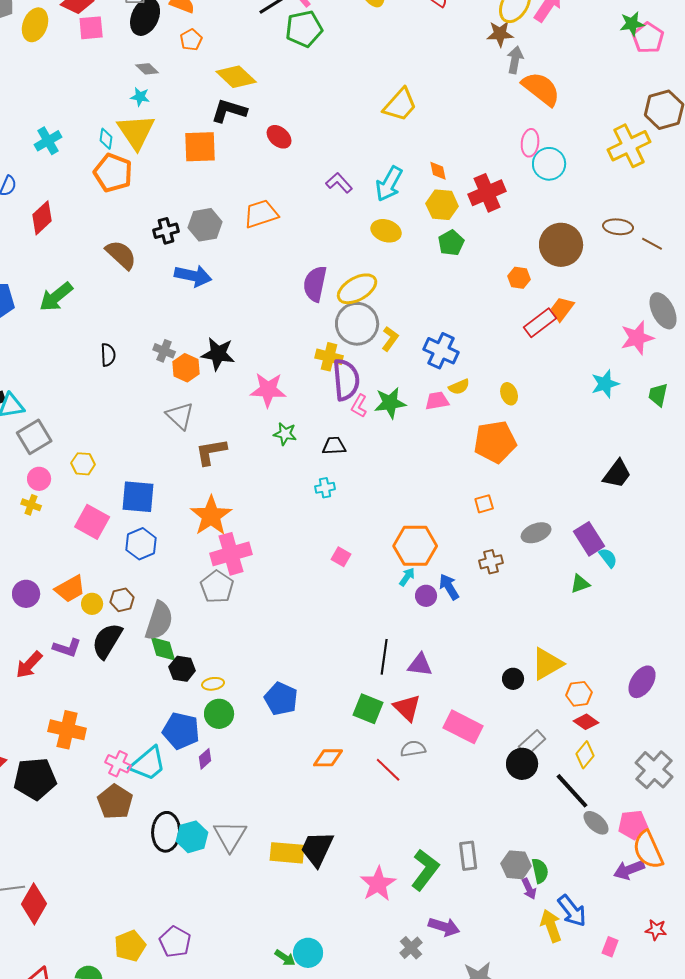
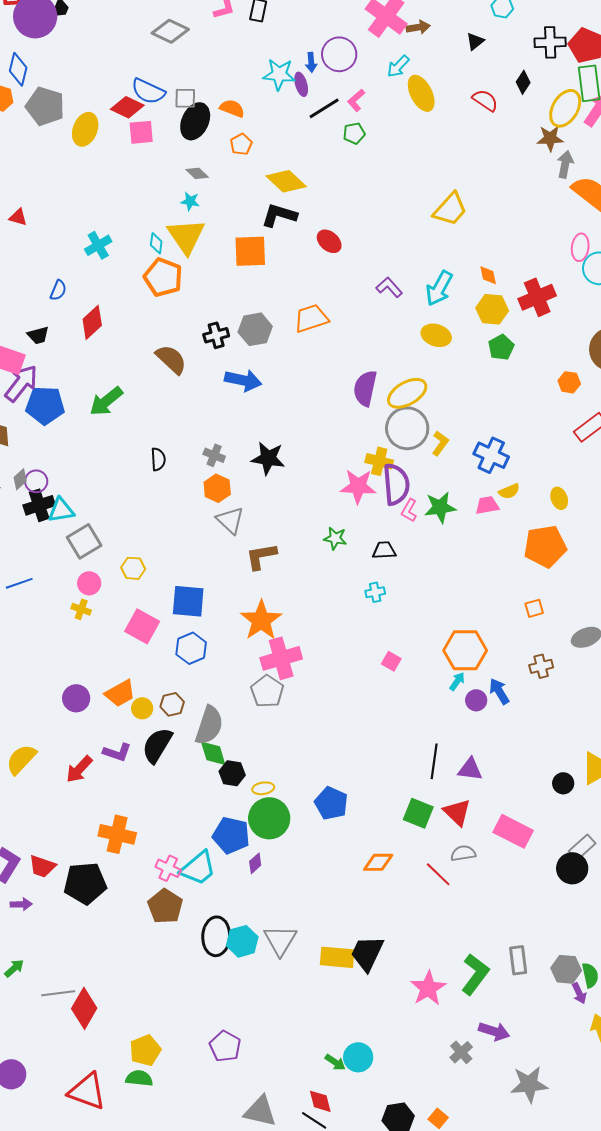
green pentagon: (304, 29) -> (354, 133), size x0.6
orange hexagon: (186, 368) -> (217, 488), moved
pink star: (268, 390) -> (358, 486), moved
green circle: (219, 714) -> (269, 818), size x1.4
yellow pentagon: (130, 946) -> (145, 1050), moved

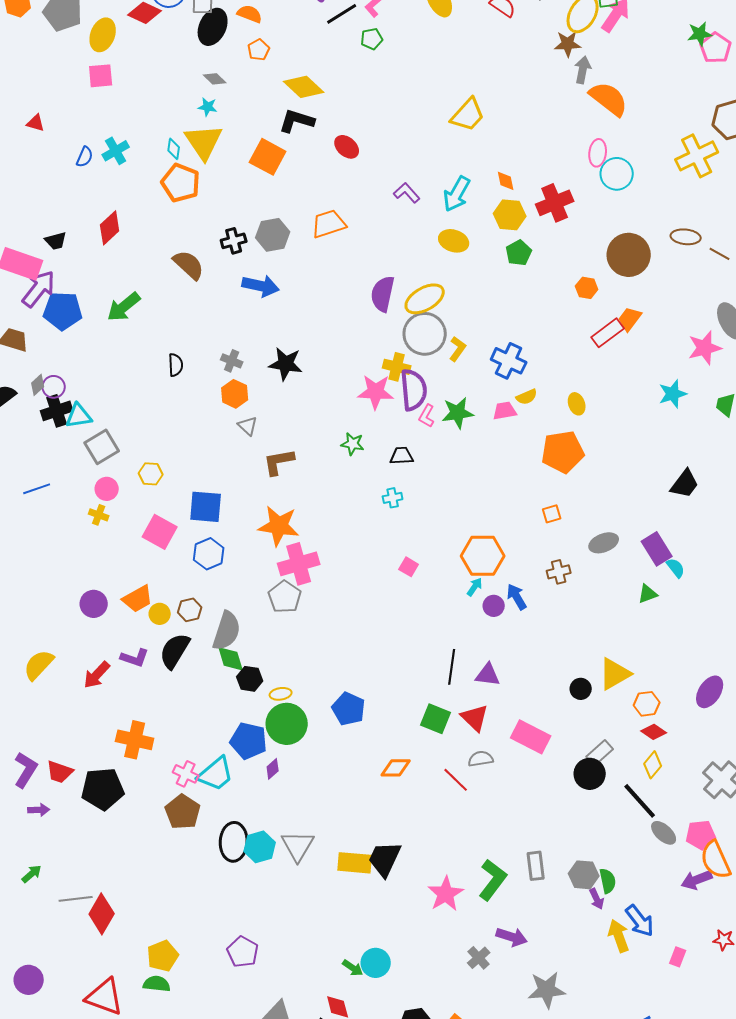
pink square: (141, 132) -> (101, 76), moved
orange square: (250, 251) -> (268, 157), turned 30
blue semicircle: (58, 290) -> (85, 157), moved
gray triangle: (230, 520) -> (248, 426), size x0.7
orange star: (261, 620) -> (279, 526), turned -30

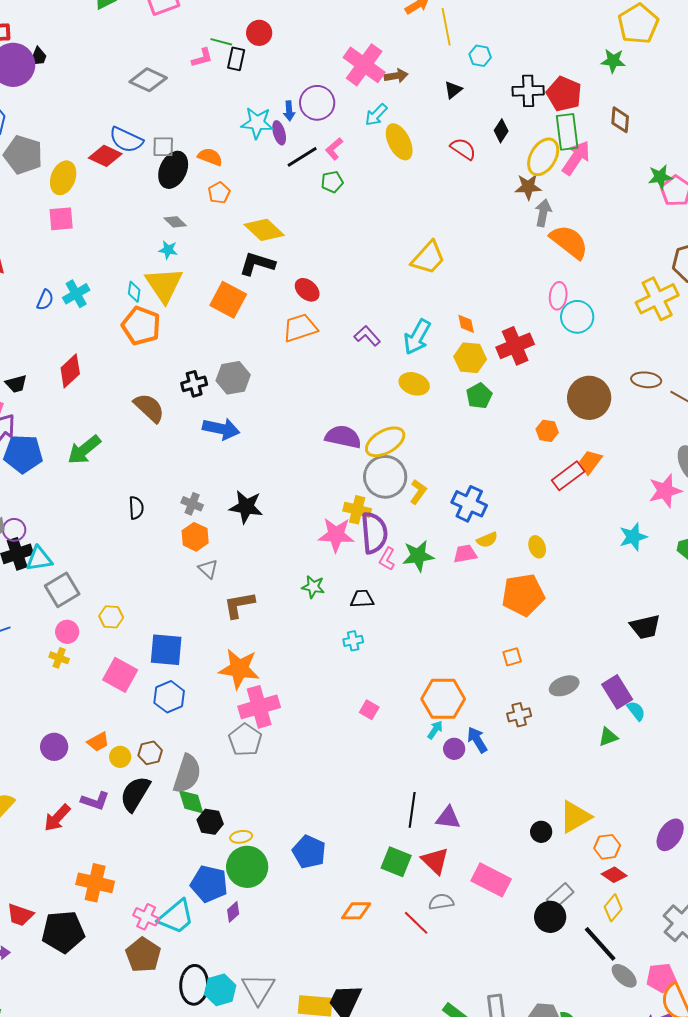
orange trapezoid: (329, 224) -> (300, 328), moved
purple semicircle: (383, 294) -> (343, 437), turned 90
black trapezoid: (685, 484) -> (645, 627), turned 40
orange trapezoid: (138, 599) -> (98, 742), size x0.7

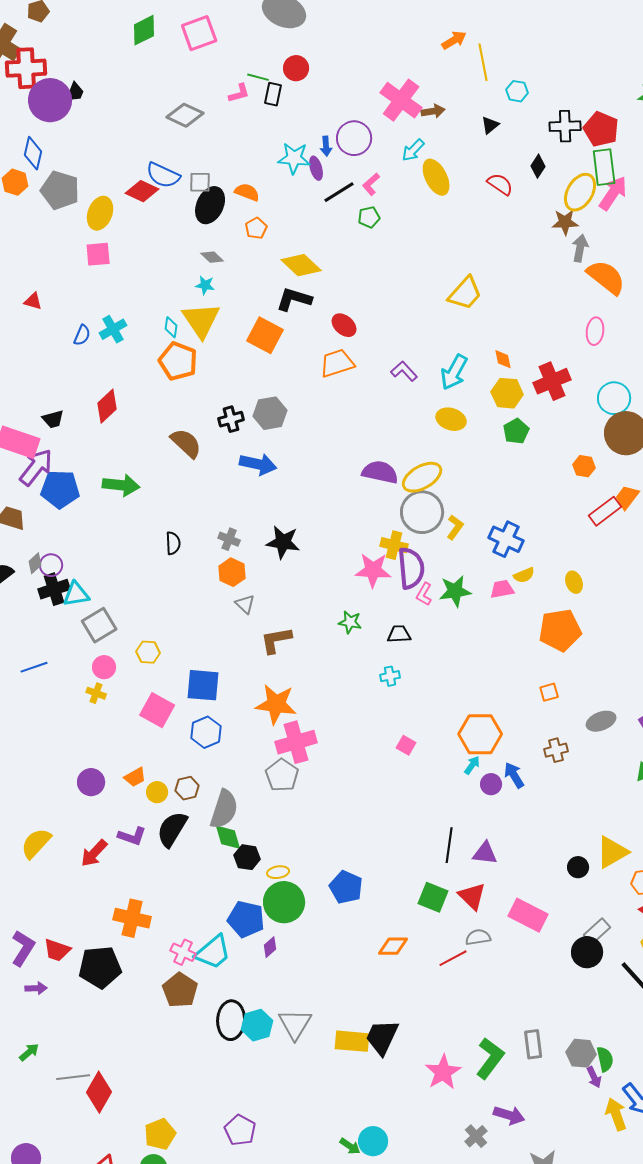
cyan circle: (577, 317) -> (614, 398), moved
green arrow: (84, 450) -> (121, 485), turned -135
red line: (416, 923) -> (453, 958), turned -72

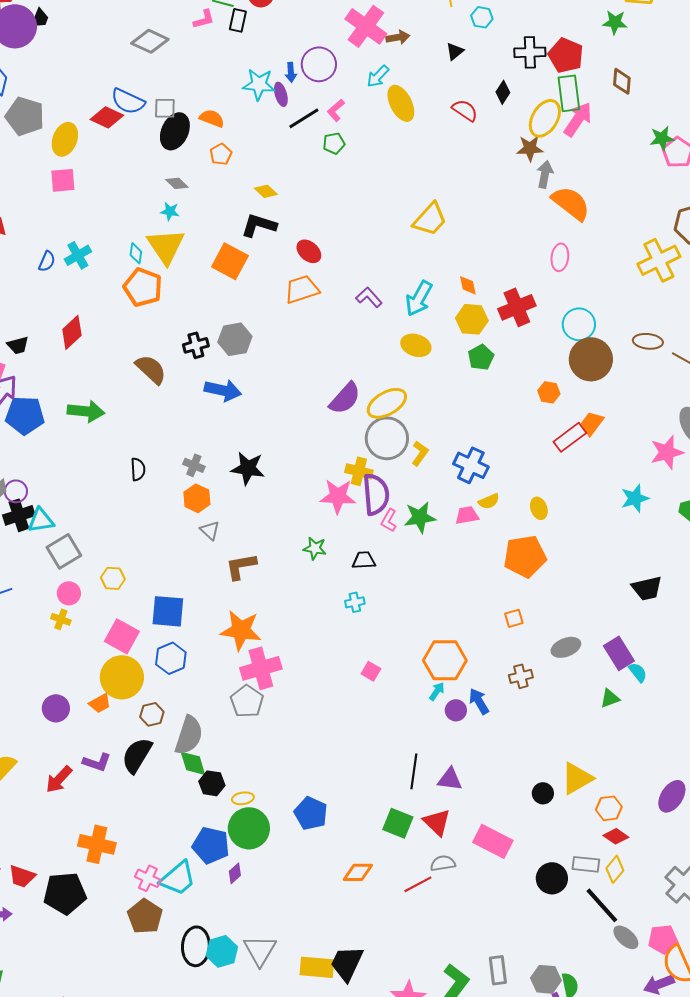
yellow diamond: (301, 265) -> (266, 191), size x0.6
purple semicircle: (380, 472) -> (345, 398), turned 120
yellow circle: (157, 792) -> (122, 677), moved, size x2.0
gray rectangle: (597, 931) -> (586, 864), moved, turned 48

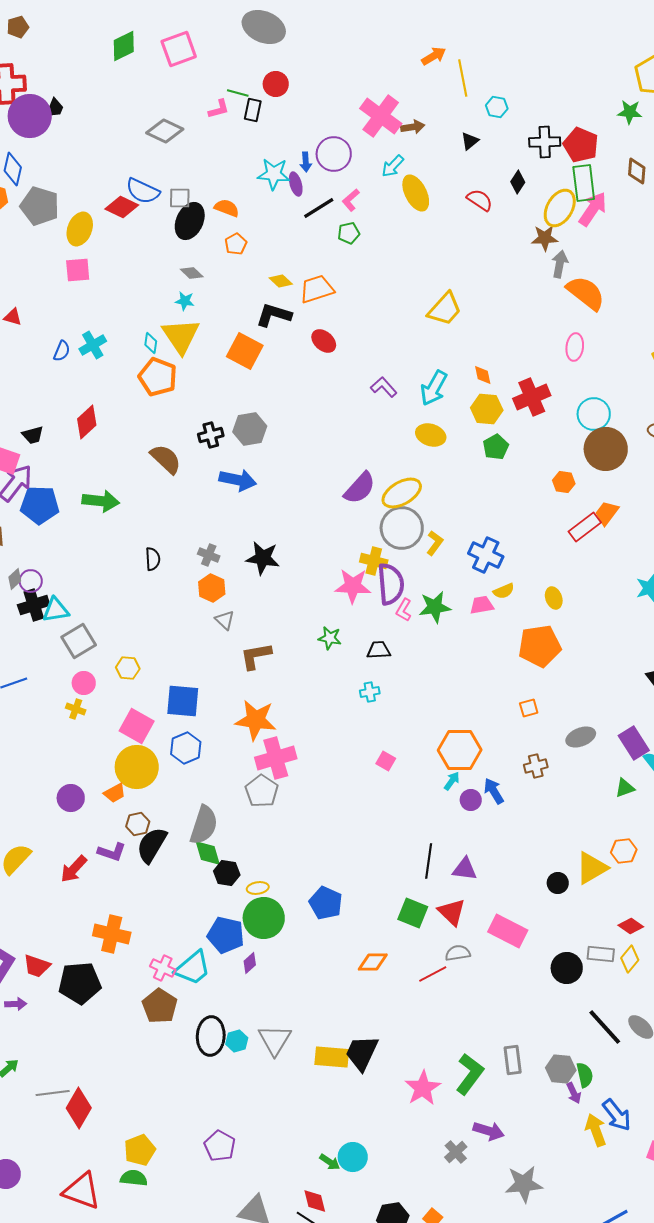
orange trapezoid: (302, 289) -> (317, 289), moved
brown hexagon: (152, 714) -> (138, 824), moved
orange hexagon: (609, 808) -> (624, 851), moved
black line: (602, 905) -> (605, 1027), moved
cyan hexagon: (222, 951) -> (237, 1041), size x0.7

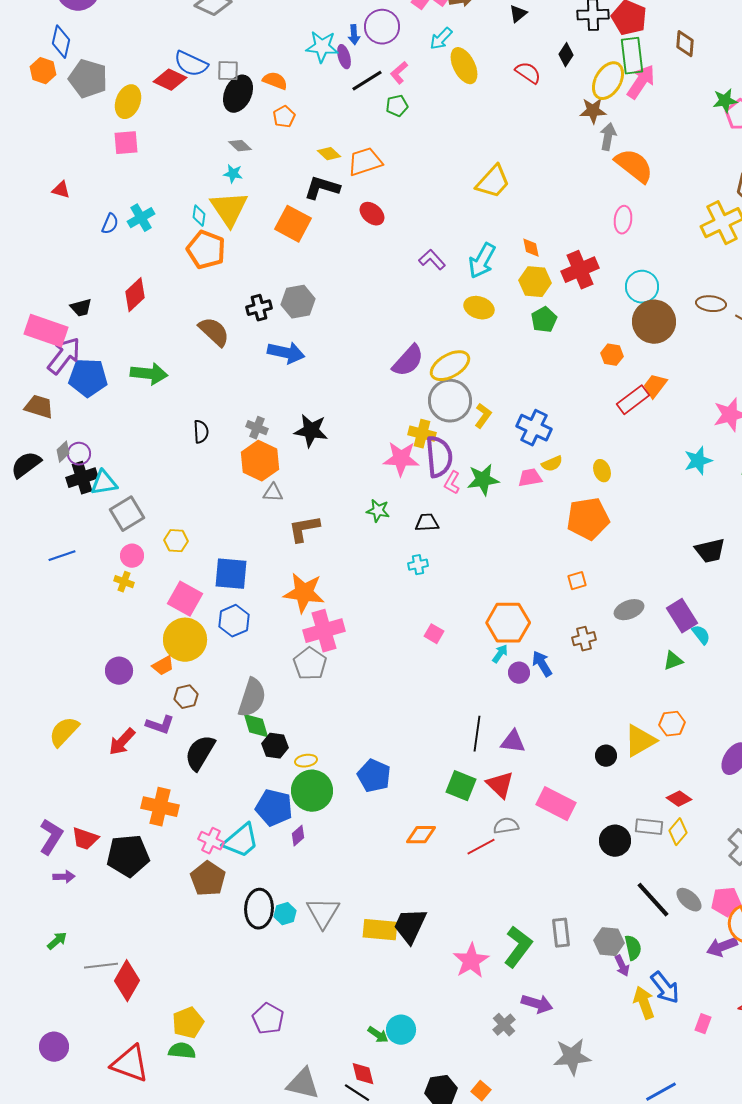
orange hexagon: (212, 588) -> (260, 461), size x1.4
gray triangle: (225, 620) -> (273, 493), turned -40
black semicircle: (152, 845) -> (200, 753), moved

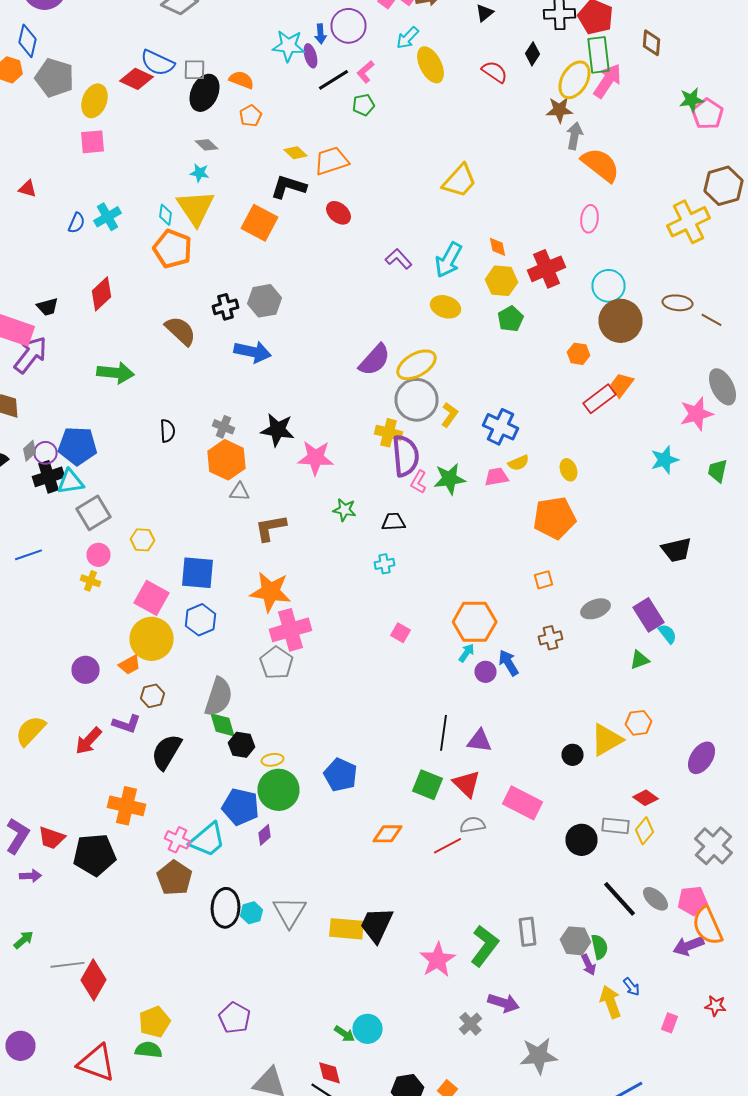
blue pentagon: (88, 378) -> (78, 446), moved
pink star: (401, 459) -> (316, 458), moved
blue arrow: (665, 988) -> (632, 987), size x0.6

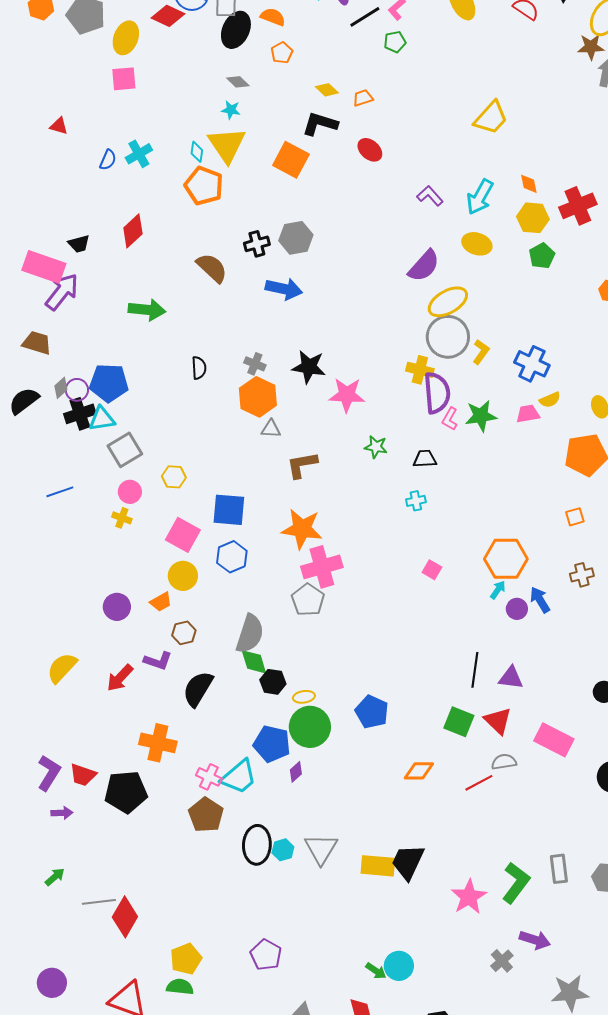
orange trapezoid: (332, 161) -> (363, 98), size x0.6
purple semicircle: (374, 360) -> (424, 266), moved
yellow circle: (152, 639) -> (183, 576), size x0.7

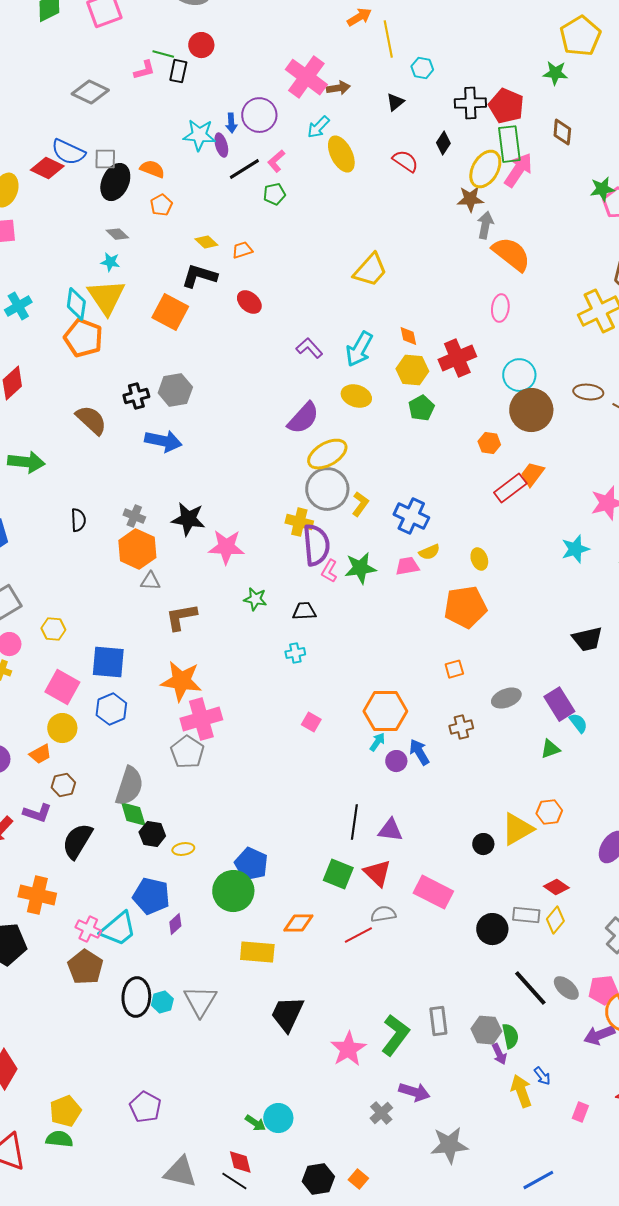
cyan diamond: (197, 152) -> (76, 304), size x1.5
green circle: (310, 727) -> (233, 891), moved
yellow rectangle: (378, 866) -> (257, 952), moved

